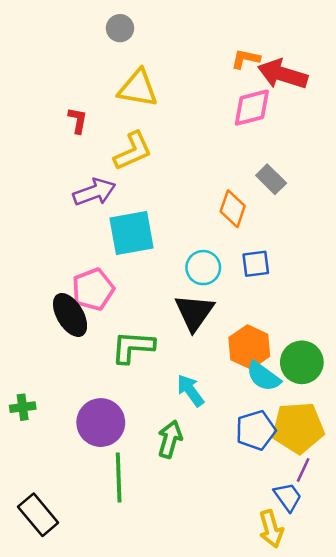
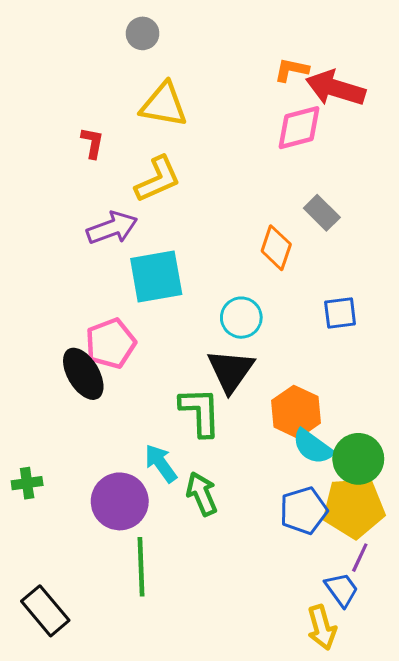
blue square: (256, 264) -> (340, 313), moved
green L-shape: (133, 347) -> (200, 412), moved, turned 84
green circle: (302, 362) -> (358, 459), moved
cyan arrow: (190, 391) -> (161, 463), moved
green arrow: (170, 439) -> (202, 494), moved, turned -39

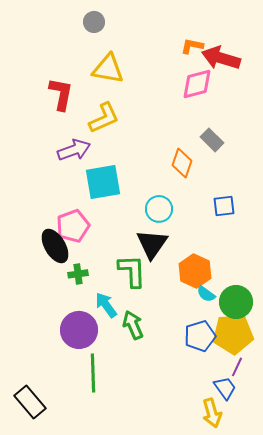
red L-shape: (92, 143) -> (61, 94), size x1.6
cyan semicircle: (313, 447) -> (206, 294), size x0.7
green cross: (27, 483) -> (78, 274), moved

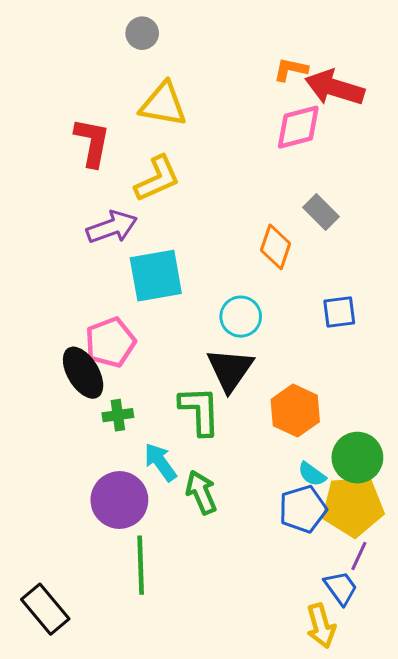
cyan semicircle: (206, 294) -> (312, 474), moved

